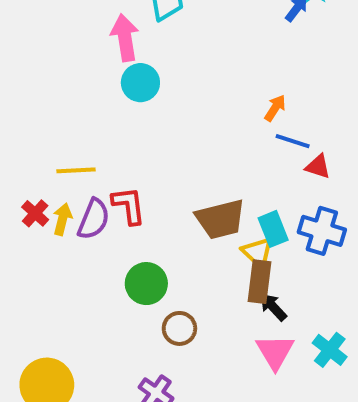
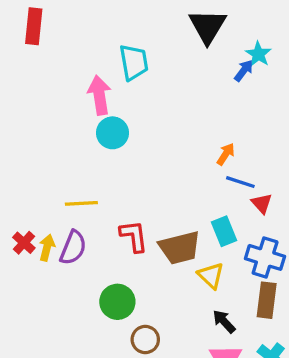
red triangle: (318, 167) -> (262, 203), turned 30
yellow line: (76, 170) -> (81, 203), moved
red L-shape: (129, 206) -> (134, 236), moved
cyan rectangle: (273, 229) -> (224, 231), moved
brown rectangle: (259, 282) -> (267, 300), moved

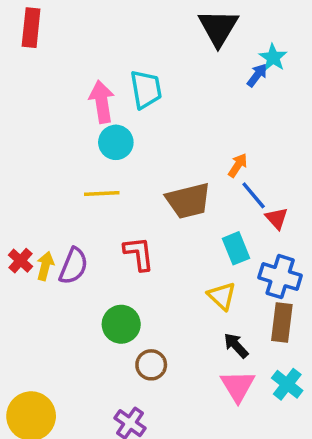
cyan trapezoid: (134, 62) -> (146, 89), moved
blue line: (240, 182) -> (254, 195), turned 32
yellow line: (81, 203) -> (102, 194), moved
brown trapezoid: (180, 248) -> (188, 201), moved

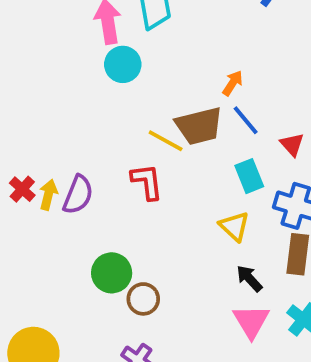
orange arrow: (238, 165) -> (233, 83), moved
yellow line: (102, 194) -> (166, 141), moved, turned 32
blue line: (254, 195) -> (246, 120), moved
green circle: (121, 324) -> (112, 273), moved
brown circle: (151, 365) -> (143, 299), moved

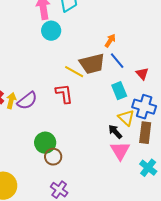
purple semicircle: (78, 195) -> (27, 101), turned 30
yellow triangle: (234, 226) -> (126, 118), moved
black arrow: (249, 278) -> (115, 132), moved
brown circle: (143, 299) -> (53, 157), moved
pink triangle: (251, 321) -> (120, 151), moved

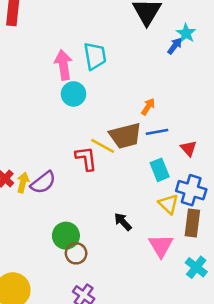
blue line: (117, 61) -> (157, 132), turned -60
red L-shape: (64, 94) -> (86, 158), moved
black arrow: (115, 132) -> (123, 222), moved

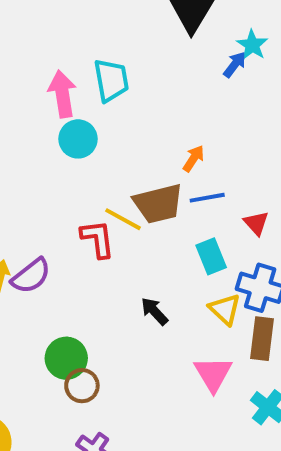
black arrow: (123, 222) -> (154, 311), moved

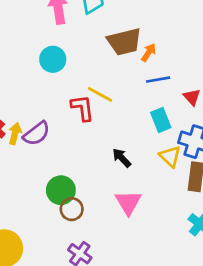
cyan circle: (78, 139) -> (53, 59), moved
brown trapezoid: (158, 204) -> (124, 42), moved
pink triangle: (213, 374) -> (128, 202), moved

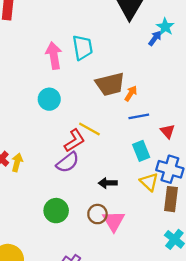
red L-shape: (82, 108) -> (75, 141), turned 65
purple semicircle: (37, 134) -> (68, 162), moved
black arrow: (122, 158) -> (108, 183), turned -48
brown circle: (72, 209) -> (97, 214), moved

